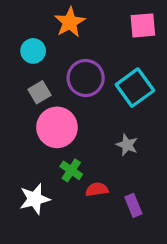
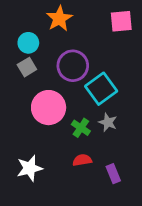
cyan square: (135, 88) -> (101, 89), moved
gray square: (39, 92) -> (27, 67), moved
green cross: (71, 170) -> (81, 128), moved

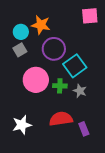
orange star: (59, 19) -> (41, 25), moved, turned -30
green cross: (81, 128) -> (60, 86), moved, turned -32
red semicircle: (82, 160) -> (61, 119), size x1.6

